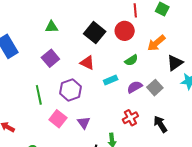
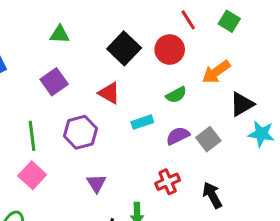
red line: (135, 10) -> (188, 20), turned -32
pink square: (58, 119) -> (32, 175), moved

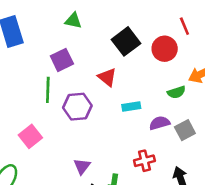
green semicircle: (176, 95) -> (176, 92), moved
green line: (32, 136) -> (48, 90), moved
purple triangle: (96, 183) -> (82, 166), moved

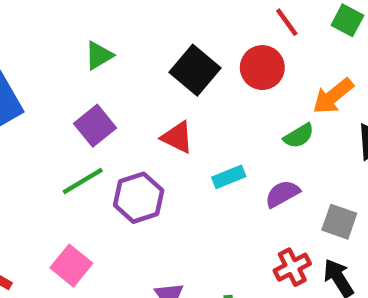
green triangle: (73, 21) -> (99, 55), turned -30
green line: (48, 90) -> (83, 181), turned 70
gray square: (185, 130) -> (339, 222), moved, turned -30
red cross: (144, 161) -> (292, 267), moved

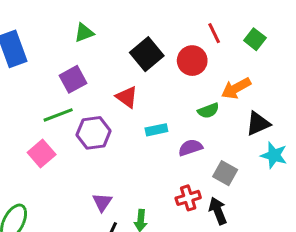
pink square: (71, 266) -> (42, 153), moved

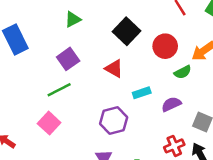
red circle: (192, 61) -> (165, 46), moved
purple hexagon: (94, 133) -> (114, 120), moved

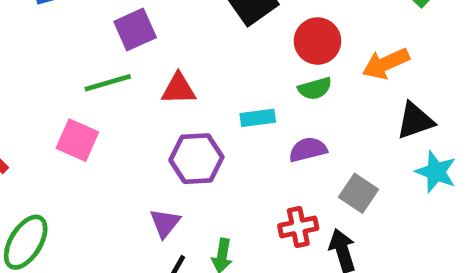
red triangle: (114, 68) -> (179, 89), moved, turned -42
green semicircle: (183, 72) -> (315, 88), moved
pink square: (49, 123) -> (77, 140), turned -30

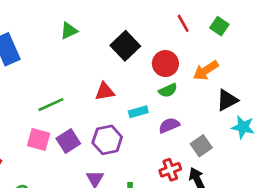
purple square: (135, 30) -> (68, 141), moved
red triangle: (179, 89) -> (105, 91), moved
gray square: (358, 193) -> (201, 146), turned 30

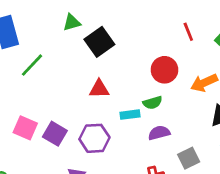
black square: (125, 46) -> (99, 42), moved
green semicircle: (168, 90) -> (153, 103), moved
green line: (51, 105) -> (32, 65), moved, turned -30
purple square: (68, 141) -> (55, 134), turned -35

